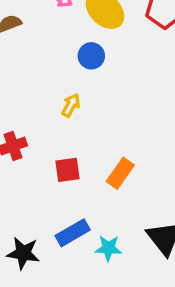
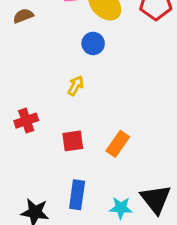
blue rectangle: (73, 233) -> (77, 195), turned -52
cyan star: (108, 248) -> (121, 208), moved

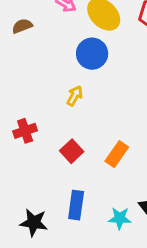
blue circle: (93, 43) -> (92, 54), size x1.4
red square: (73, 141) -> (72, 151), turned -35

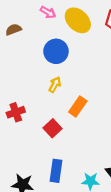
blue circle: (92, 54) -> (56, 51), moved
orange rectangle: (117, 154) -> (78, 106), moved

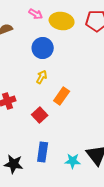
yellow ellipse: (78, 20) -> (62, 21), turned -35

